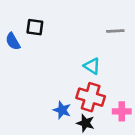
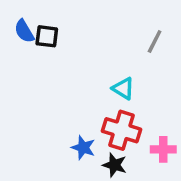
gray line: (115, 31) -> (155, 42), turned -60
blue semicircle: (13, 41) -> (24, 31), moved

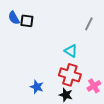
blue star: (83, 148) -> (37, 87), moved
pink cross: (163, 149) -> (94, 86), turned -32

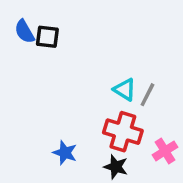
gray line: (89, 24) -> (147, 95), moved

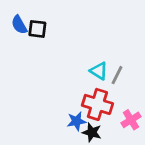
blue star: (65, 153) -> (76, 121), moved, turned -30

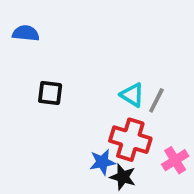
blue semicircle: (19, 25) -> (26, 33), turned 126
black square: (37, 29) -> (50, 93), moved

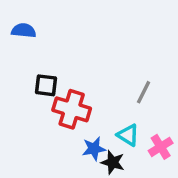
cyan triangle: (132, 95) -> (128, 135), moved
red cross: (130, 140) -> (72, 109), moved

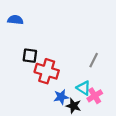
pink cross: (161, 147) -> (95, 96), moved

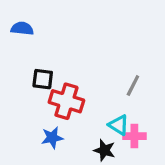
pink cross: (95, 96) -> (134, 136), turned 32
blue star: (61, 97) -> (52, 138), moved

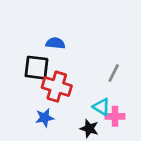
blue semicircle: (22, 28) -> (55, 43), moved
black square: (43, 79) -> (36, 68), size x1.4

